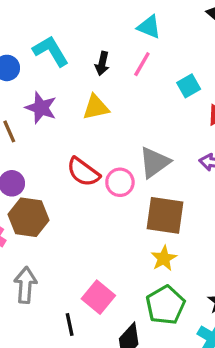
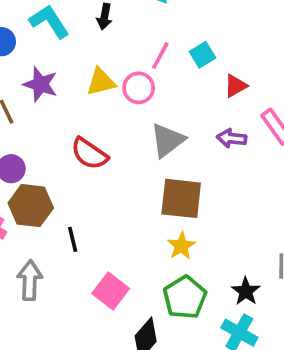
black arrow: (102, 63) -> (105, 17), moved
pink line: (142, 64) -> (160, 56), moved
pink circle: (120, 182) -> (139, 88), moved
black line: (70, 325) -> (73, 239), moved

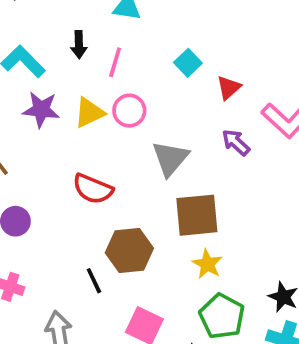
pink line: (160, 56) -> (115, 62), moved
purple star: (40, 84) -> (41, 110), moved
purple arrow: (232, 138) -> (236, 143), turned 48
brown hexagon: (31, 206) -> (129, 250), moved

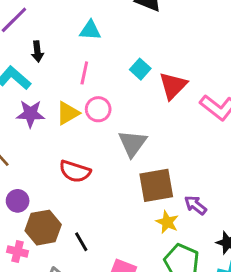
black arrow: (79, 45) -> (37, 51), moved
red triangle: (229, 88) -> (173, 86), size x1.5
purple arrow: (236, 143) -> (195, 205), moved
brown hexagon: (129, 250) -> (43, 228), moved

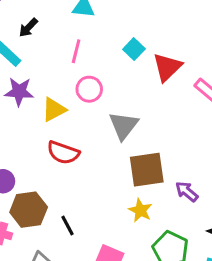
black arrow: (37, 51) -> (28, 28), turned 48
yellow triangle: (68, 113) -> (54, 110), moved
yellow star: (167, 222) -> (140, 210), moved

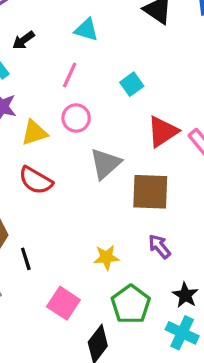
red triangle: (167, 67) -> (163, 131), moved
brown square: (147, 170) -> (150, 192), moved
yellow star: (140, 210) -> (106, 257), turned 30

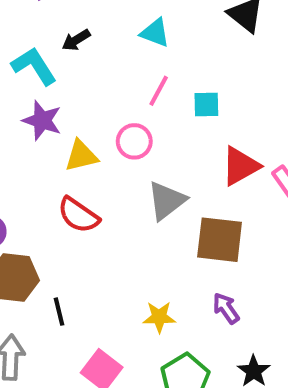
pink line: (70, 75) -> (159, 91), moved
cyan square: (132, 84) -> (206, 104), turned 30

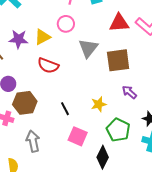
purple star: (42, 120) -> (18, 39), moved
red triangle: (240, 166) -> (119, 23), turned 40
black line: (59, 312) -> (65, 109), moved

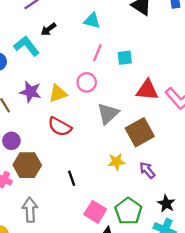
brown square: (118, 60) -> (140, 132), turned -30
yellow star: (99, 104) -> (116, 162), moved
pink square: (78, 136) -> (95, 212), moved

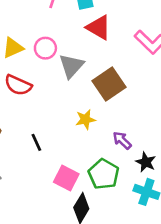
pink circle: (87, 82) -> (45, 48), moved
red triangle: (147, 90) -> (99, 27), moved, turned 30
purple arrow: (147, 170) -> (122, 140), moved

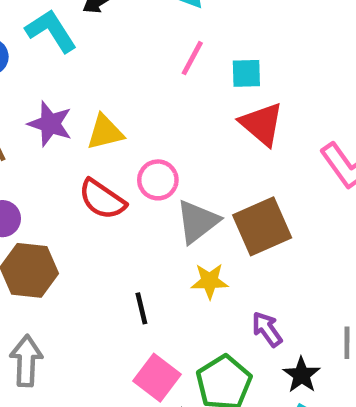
pink circle: (45, 48) -> (158, 180), moved
gray triangle: (71, 66) -> (197, 222), moved
black line: (36, 142) -> (141, 308), moved

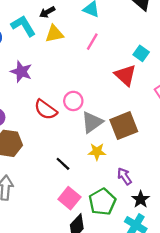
cyan square: (246, 73) -> (141, 53), moved, turned 35
yellow triangle: (105, 132) -> (54, 34), moved
black line: (141, 308) -> (63, 164), turned -35

